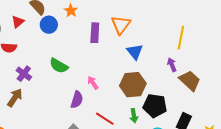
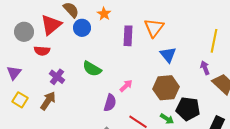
red triangle: (18, 22) -> (51, 25), size x1.6
pink arrow: (93, 83) -> (126, 86), turned 80
green arrow: (134, 116) -> (167, 119), turned -48

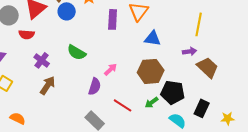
blue triangle: (168, 55) -> (153, 38), turned -42
purple arrow: (205, 68) -> (190, 51), turned 104
brown arrow: (48, 101) -> (48, 85), moved
green arrow: (167, 119) -> (152, 102), turned 112

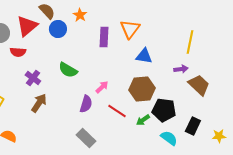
red line: (123, 105) -> (117, 111), moved

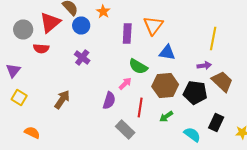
green semicircle: (68, 70) -> (138, 66), moved
purple cross: (33, 78) -> (82, 58), moved
black pentagon: (164, 110) -> (195, 92), moved
red line: (117, 111) -> (140, 108), turned 66
gray rectangle: (86, 138) -> (125, 130), moved

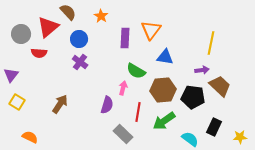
blue circle: (81, 26) -> (79, 39), moved
pink arrow: (125, 84) -> (123, 88), turned -32
green arrow: (166, 116) -> (164, 121), size x1.6

